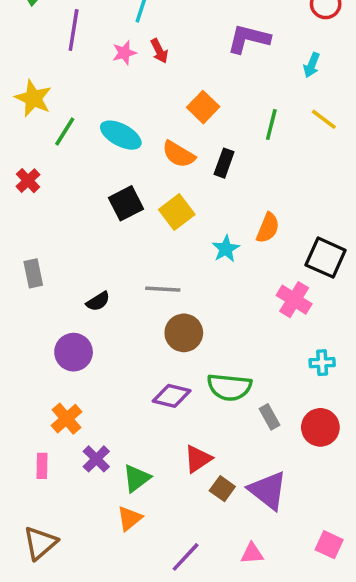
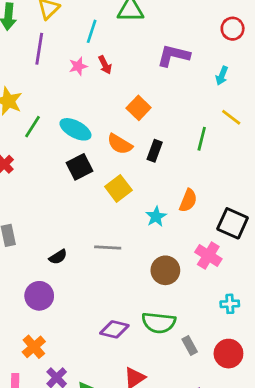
green line: (271, 125) -> (202, 139), moved
black square: (126, 203) -> (79, 167), moved
brown circle: (184, 333) -> (165, 270), moved

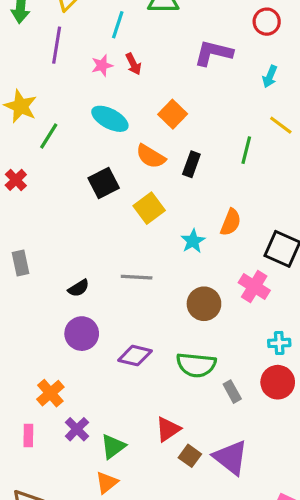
red circle: (233, 29) -> (267, 22), moved
cyan ellipse: (75, 129) -> (110, 119), moved
purple circle: (39, 296) -> (82, 334), moved
purple diamond: (114, 329) -> (135, 356), moved
red circle: (228, 354) -> (278, 382), moved

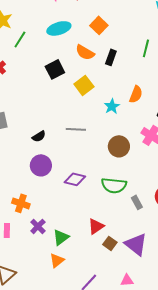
cyan ellipse: (110, 119) -> (59, 28), turned -45
orange cross: (50, 393) -> (21, 203), turned -30

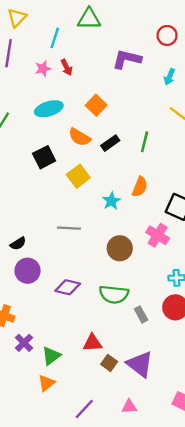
green line: (146, 48) -> (145, 142), moved
black rectangle: (111, 57) -> (110, 143), turned 35
black semicircle: (39, 136) -> (18, 244), moved
red triangle: (96, 226) -> (93, 343), turned 30

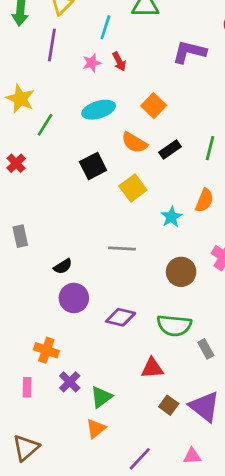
red triangle: (93, 343) -> (152, 368), moved

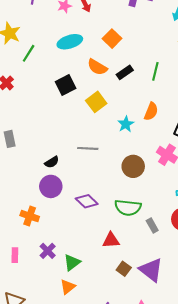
black semicircle: (63, 266) -> (52, 162), moved
purple diamond: (121, 317) -> (87, 201), turned 30
orange cross: (46, 350) -> (30, 216), moved

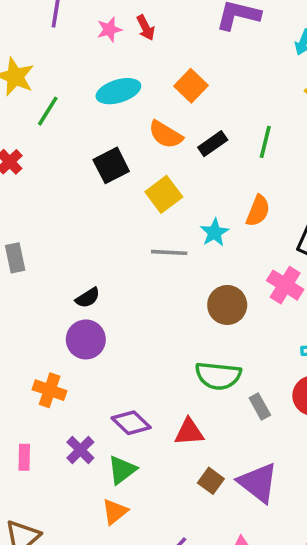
gray line: (88, 148) -> (169, 252), moved
purple diamond: (87, 201) -> (131, 423), moved

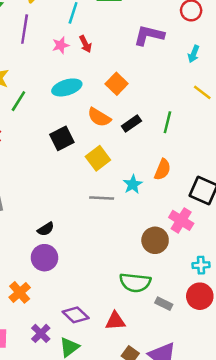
brown circle: (227, 305) -> (155, 240), moved
orange cross: (50, 390) -> (20, 292), turned 30
gray rectangle: (260, 406) -> (164, 304), turned -35

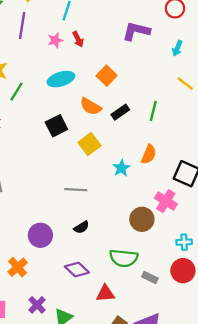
gray line: (102, 198) -> (76, 190), moved
black semicircle: (46, 229) -> (81, 227), moved
purple diamond: (76, 315) -> (77, 269), moved

